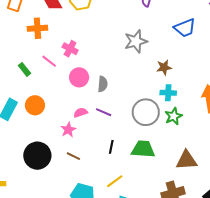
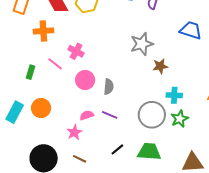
blue trapezoid: (185, 28) -> (191, 30), turned -140
brown star: (164, 67) -> (160, 66), moved
green rectangle: (24, 69) -> (30, 72), turned 56
black line: (111, 147) -> (117, 149), turned 40

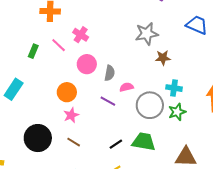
orange circle: (41, 108) -> (67, 92), moved
pink semicircle: (87, 115) -> (127, 87), moved
black line: (117, 149) -> (116, 144), moved

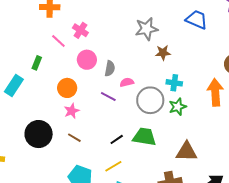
green rectangle: (33, 51) -> (37, 63), moved

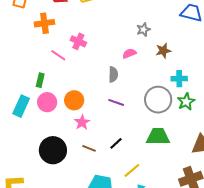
gray star: (147, 29) -> (143, 30), size x0.6
pink circle: (87, 60) -> (47, 102), moved
pink semicircle: (127, 82) -> (129, 53), moved
black line: (117, 139) -> (116, 143), moved

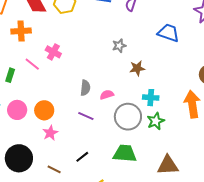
pink semicircle: (129, 53) -> (107, 95), moved
green rectangle: (40, 80) -> (10, 75), moved
brown line: (89, 148) -> (54, 169), moved

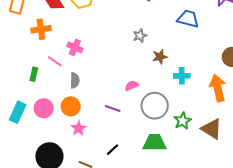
gray semicircle: (85, 88) -> (75, 80), moved
cyan cross: (151, 98) -> (182, 76), moved
green star: (156, 121) -> (183, 121), moved
brown triangle: (168, 165) -> (212, 129), moved, turned 40

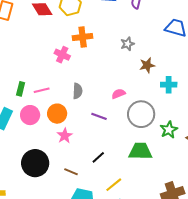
orange cross: (41, 29) -> (83, 37), moved
pink line: (55, 61) -> (42, 90), moved, turned -49
green rectangle: (34, 74) -> (21, 89), moved
gray semicircle: (75, 80) -> (78, 91), moved

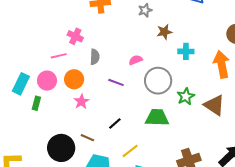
pink cross: (62, 55) -> (75, 36), moved
green rectangle: (21, 89) -> (36, 103), moved
black circle: (35, 163) -> (61, 148), moved

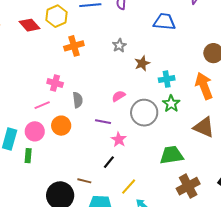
green star: (186, 96) -> (171, 104), moved
pink star: (81, 102) -> (119, 139), moved
green trapezoid: (157, 118) -> (172, 155), moved

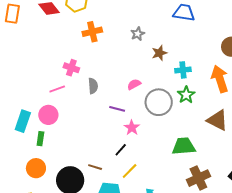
orange circle: (61, 126) -> (36, 168), moved
yellow line: (129, 187) -> (130, 171), moved

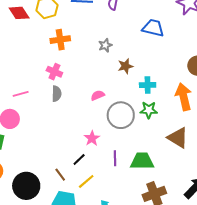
pink cross: (71, 68) -> (54, 72), moved
green star: (186, 95) -> (149, 110), turned 30
purple line: (117, 109) -> (115, 158), moved, turned 70
brown line: (95, 167) -> (60, 175), moved, turned 32

